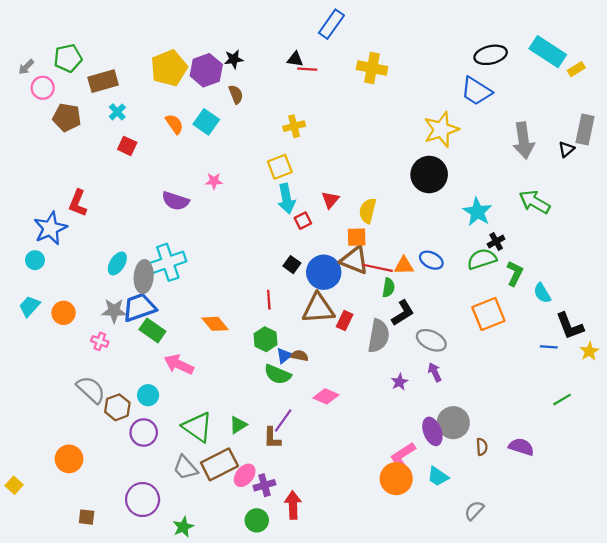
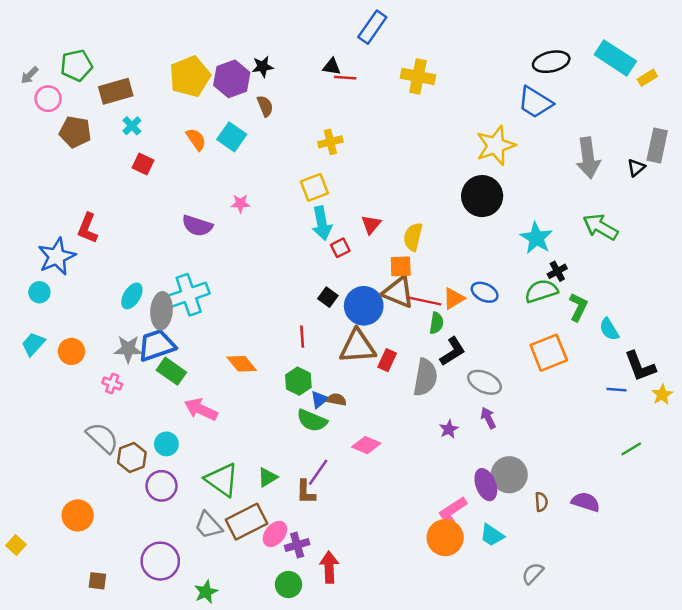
orange triangle: (404, 266) -> (454, 298), turned -30

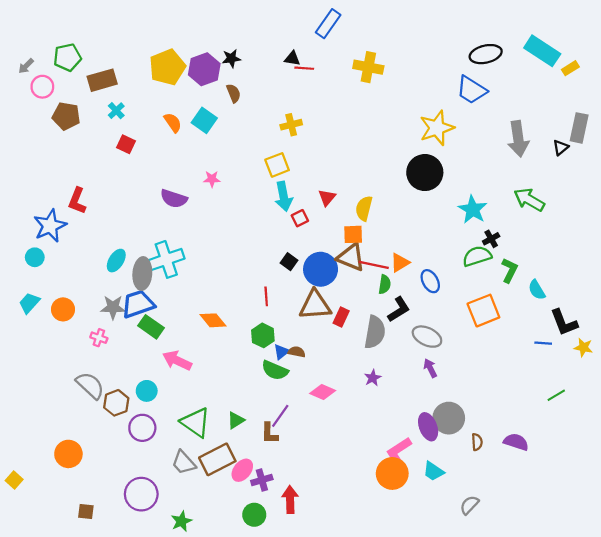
blue ellipse: (485, 292) -> (430, 281), moved, turned 35
yellow star: (662, 395) -> (583, 347), turned -30
purple star: (449, 429) -> (373, 378), moved

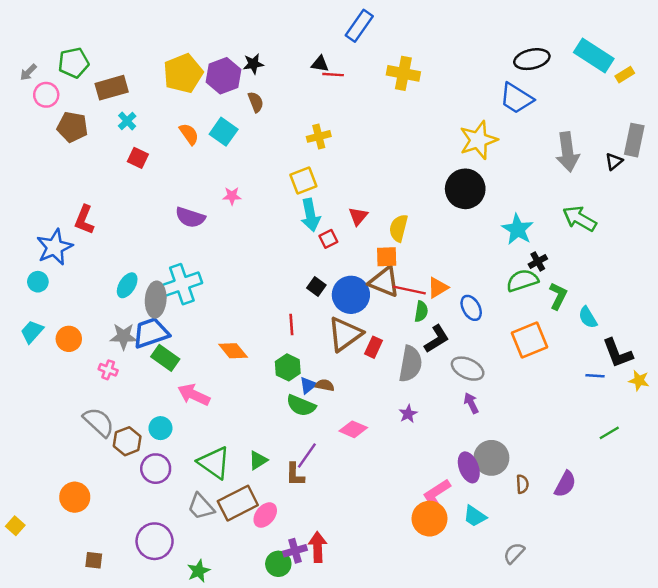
brown triangle: (315, 305) -> (345, 334), turned -32
purple semicircle: (516, 442) -> (565, 484), turned 100
purple cross: (262, 480) -> (295, 551), moved

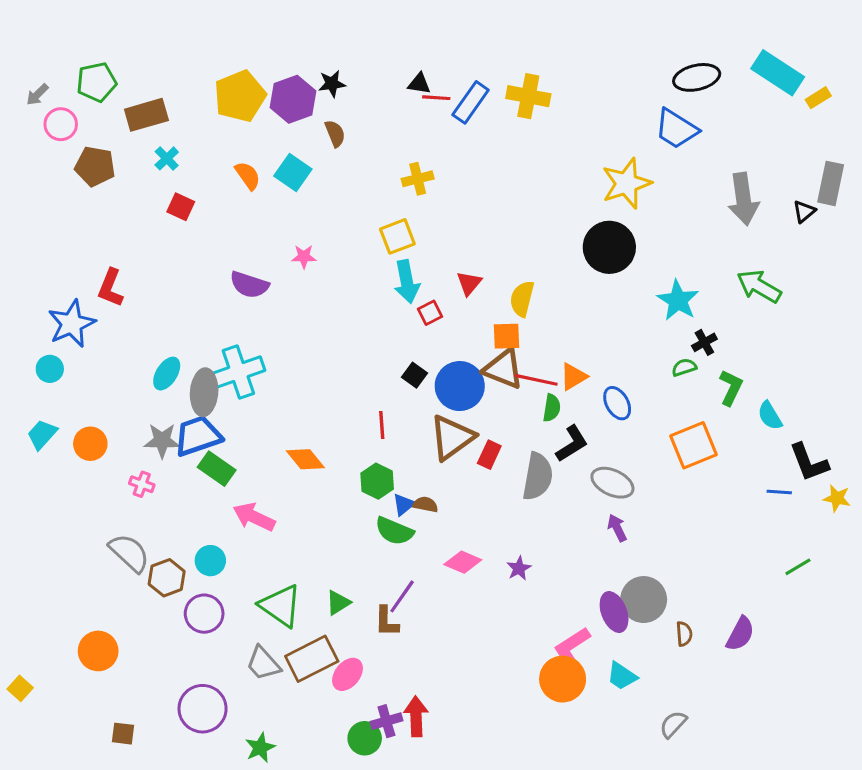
blue rectangle: (359, 26) -> (471, 102), moved
green semicircle: (522, 281) -> (684, 367), size x0.6
purple star: (408, 414) -> (519, 568), moved

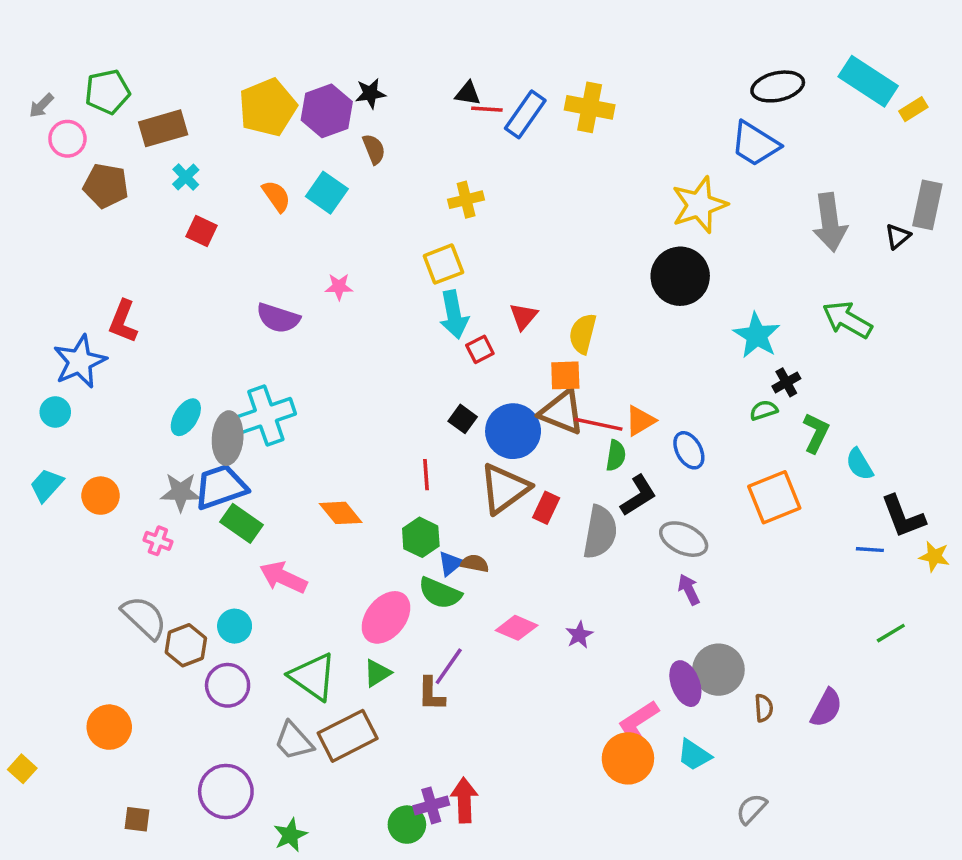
pink ellipse: (347, 674) -> (386, 617), moved, size x1.4

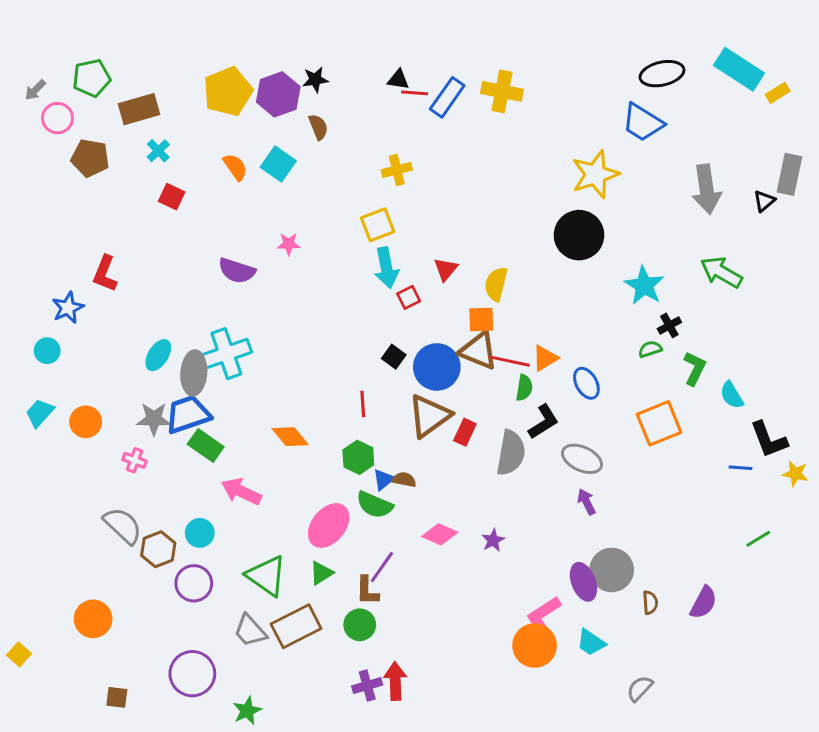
blue star: (80, 362) -> (68, 308), size x0.7
green circle: (407, 825) -> (360, 625), moved

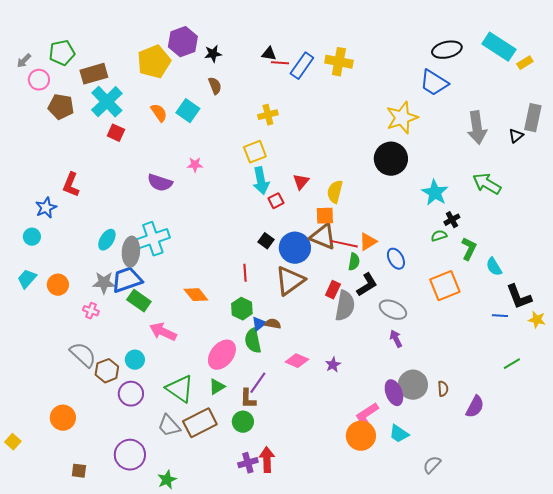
purple hexagon: (278, 94) -> (183, 42), moved
cyan cross: (158, 151) -> (107, 102), size x2.0
red rectangle: (465, 432) -> (333, 290), moved
green semicircle: (375, 505) -> (253, 341), turned 55
brown semicircle: (650, 603) -> (443, 389), moved

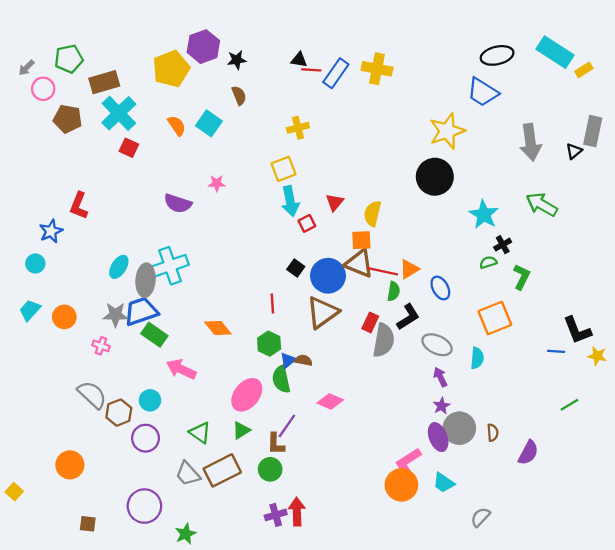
cyan semicircle: (494, 267) -> (477, 358), moved, turned -144
purple star: (333, 365) -> (441, 406), moved
green triangle: (180, 389) -> (200, 433), size x0.7

